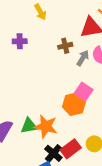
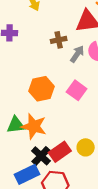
orange hexagon: (74, 104) -> (41, 89), moved

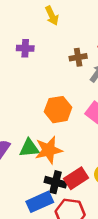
orange star: (34, 126) -> (49, 150), turned -30
black cross: (41, 156) -> (56, 182), turned -30

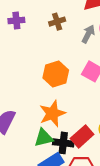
brown cross: (78, 57) -> (57, 22), moved
green triangle: (29, 148) -> (44, 138), moved

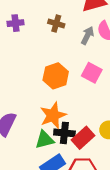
brown cross: (57, 22) -> (56, 24), turned 35
black cross: (63, 143) -> (64, 133), moved

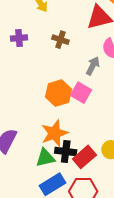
gray arrow: (88, 35) -> (93, 66), moved
pink square: (92, 73) -> (81, 93), moved

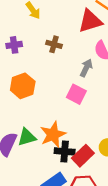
orange hexagon: (58, 93) -> (23, 86), moved
green triangle: (45, 158) -> (27, 137), moved

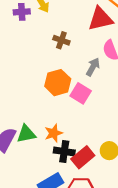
purple cross: (14, 45) -> (22, 12), moved
orange hexagon: (23, 86) -> (58, 83), moved
orange star: (53, 134) -> (54, 133), size x0.7

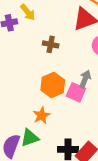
gray arrow: (93, 67) -> (85, 79), moved
orange star: (54, 133) -> (42, 115), moved

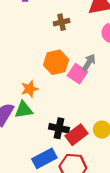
brown cross: (51, 44) -> (62, 22), turned -35
orange star: (42, 115) -> (29, 89), moved

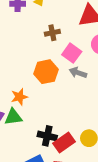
gray arrow: (89, 62) -> (78, 73), turned -105
pink square: (77, 74) -> (72, 53), moved

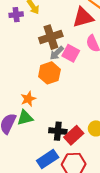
brown cross: (52, 33) -> (51, 37), size x1.6
gray arrow: (78, 73) -> (57, 53), moved, turned -56

